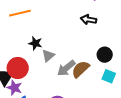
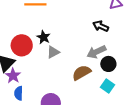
red circle: (18, 68) -> (22, 45), moved
gray arrow: (66, 68) -> (96, 52), moved

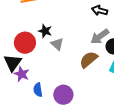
gray triangle: (53, 52) -> (57, 44), turned -40
blue semicircle: (19, 93) -> (38, 90), moved

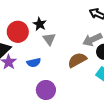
blue semicircle: (38, 90) -> (34, 63), moved, turned -104

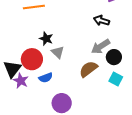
red circle: (18, 32) -> (32, 59), moved

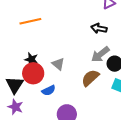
black star: (46, 39) -> (31, 59), moved
purple star: (21, 81) -> (15, 107), moved

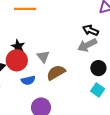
gray arrow: (100, 54) -> (87, 45), moved
brown semicircle: (90, 78) -> (56, 73), moved

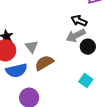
black circle: (98, 68) -> (88, 47), moved
blue semicircle: (28, 80) -> (16, 70), size x1.5

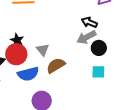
cyan square: (86, 81) -> (98, 72), moved, turned -32

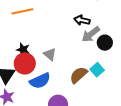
black arrow: (89, 22) -> (82, 20), moved
brown semicircle: (56, 65) -> (79, 75), moved
cyan square: (98, 72) -> (97, 70), moved, turned -32

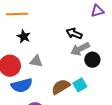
black star: (23, 50) -> (24, 36), moved
gray triangle: (50, 54) -> (36, 61), turned -40

